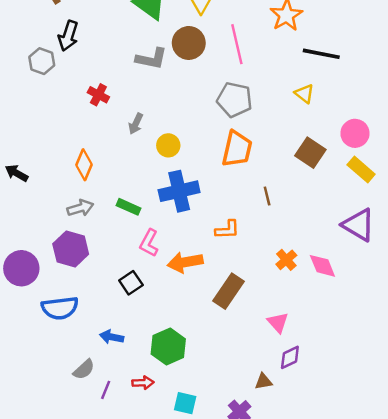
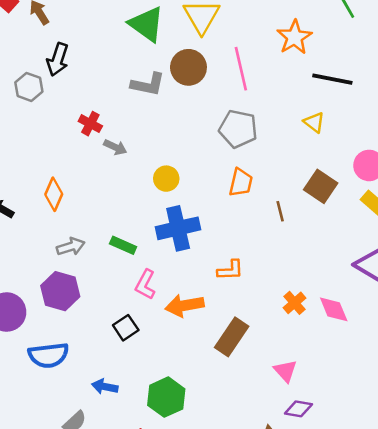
gray arrow: (136, 124) -> (115, 147), moved, turned -90
orange trapezoid: (237, 149) -> (241, 182), size x0.7
orange diamond: (84, 165) -> (54, 194), moved
brown line: (267, 196) -> (280, 211), moved
purple diamond: (290, 357) -> (298, 409), turned 35

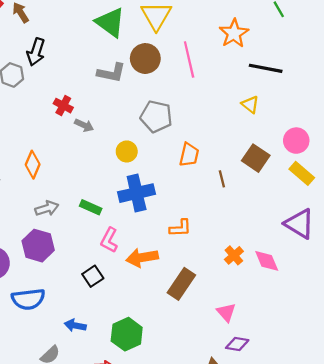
gray pentagon: (238, 129) -> (156, 116), moved

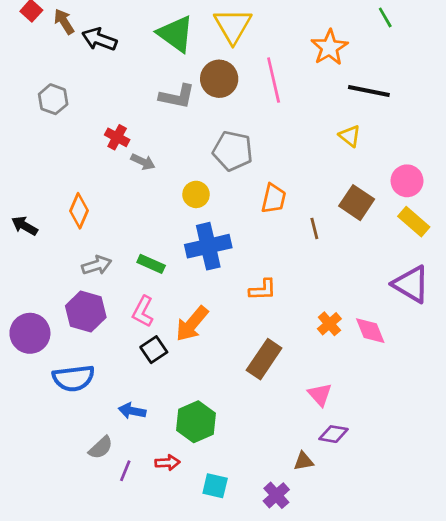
black arrow: (36, 52) -> (99, 39), moved, turned 92
pink L-shape: (109, 240) -> (143, 312), moved
orange arrow: (142, 258) -> (192, 324), moved, turned -40

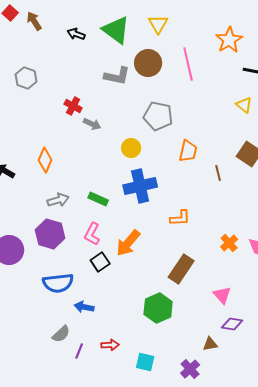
yellow triangle: (233, 26) -> (158, 24), size x0.7
black arrow: (99, 39) -> (76, 34), moved, size x0.7
blue semicircle: (73, 378) -> (58, 283), moved
green hexagon: (196, 422) -> (158, 308), moved

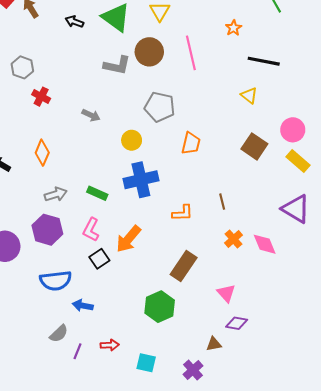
orange star: (229, 40) -> (233, 28), size x0.6
red cross: (73, 106) -> (41, 97), moved
brown line: (218, 173) -> (222, 202), moved

